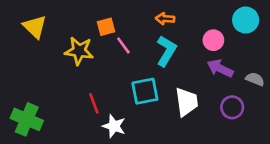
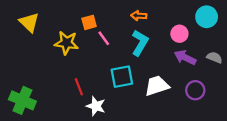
gray semicircle: (255, 79) -> (214, 57), moved
white trapezoid: (187, 102) -> (157, 86), turned -100

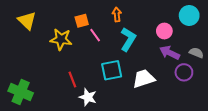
orange arrow: (139, 16) -> (117, 14), moved, turned 80
purple circle: (195, 90) -> (184, 72), moved

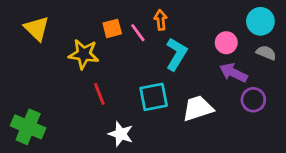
pink line: (95, 35) -> (138, 33), moved
gray semicircle: (196, 53) -> (266, 53), moved
red line: (72, 80) -> (99, 94), moved

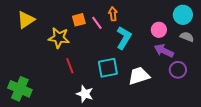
yellow triangle: (37, 28) -> (26, 20), turned 42

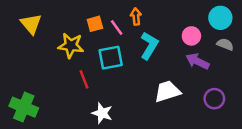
yellow triangle: (26, 20) -> (31, 24), turned -36
cyan square: (108, 68) -> (111, 58), moved
purple circle: (178, 70) -> (214, 99), moved

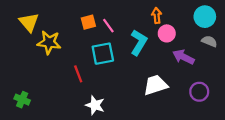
orange arrow: (136, 17) -> (157, 16), moved
pink circle: (191, 36) -> (167, 33), moved
yellow star: (71, 46) -> (49, 42), moved
green cross: (24, 107) -> (22, 100), size x0.6

